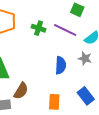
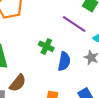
green cross: (39, 28) -> (46, 46), moved

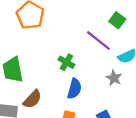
blue semicircle: (64, 61) -> (74, 89), moved

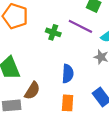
green cross: (66, 62) -> (53, 32), moved

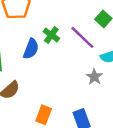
blue semicircle: (68, 74) -> (31, 49), moved

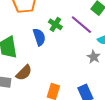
blue semicircle: (31, 49) -> (39, 37), turned -36

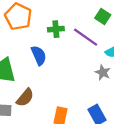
green cross: (55, 24) -> (56, 29), moved, turned -32

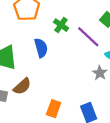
green cross: (56, 29) -> (61, 25), turned 32

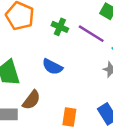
blue semicircle: (41, 48) -> (52, 67), moved, turned 144

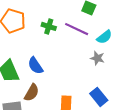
blue semicircle: (52, 67) -> (35, 66), moved, turned 36

